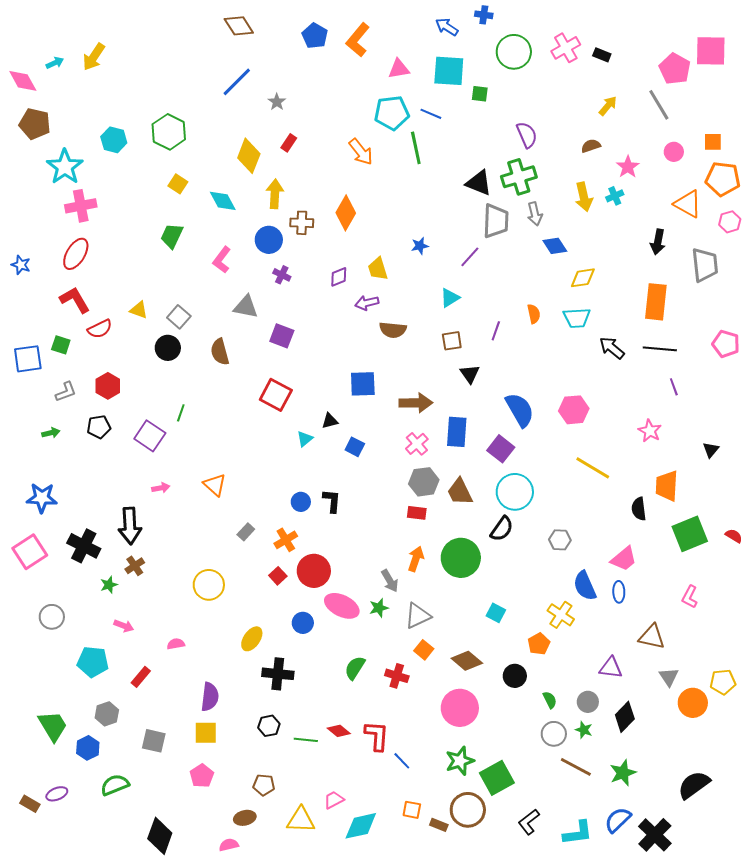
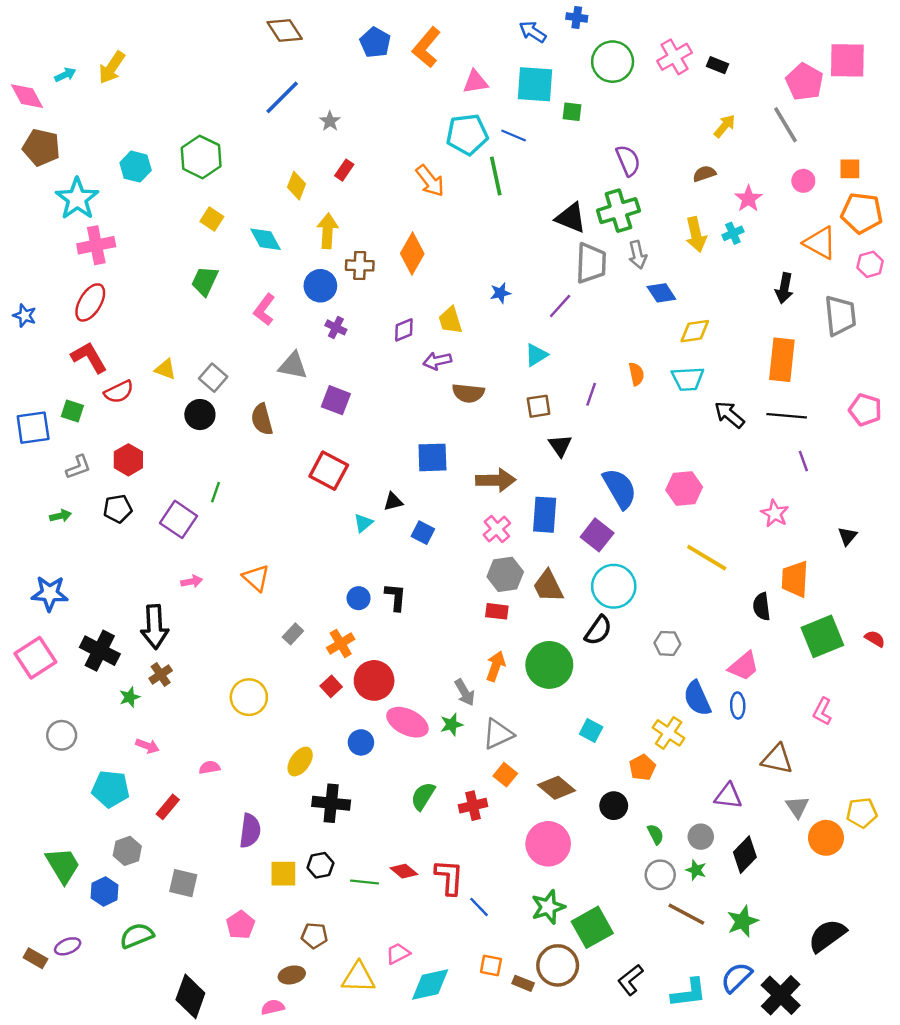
yellow diamond: (249, 156) -> (297, 186), size x0.7
red cross: (397, 676) -> (473, 806), turned -30
yellow square: (206, 733) -> (283, 874), moved

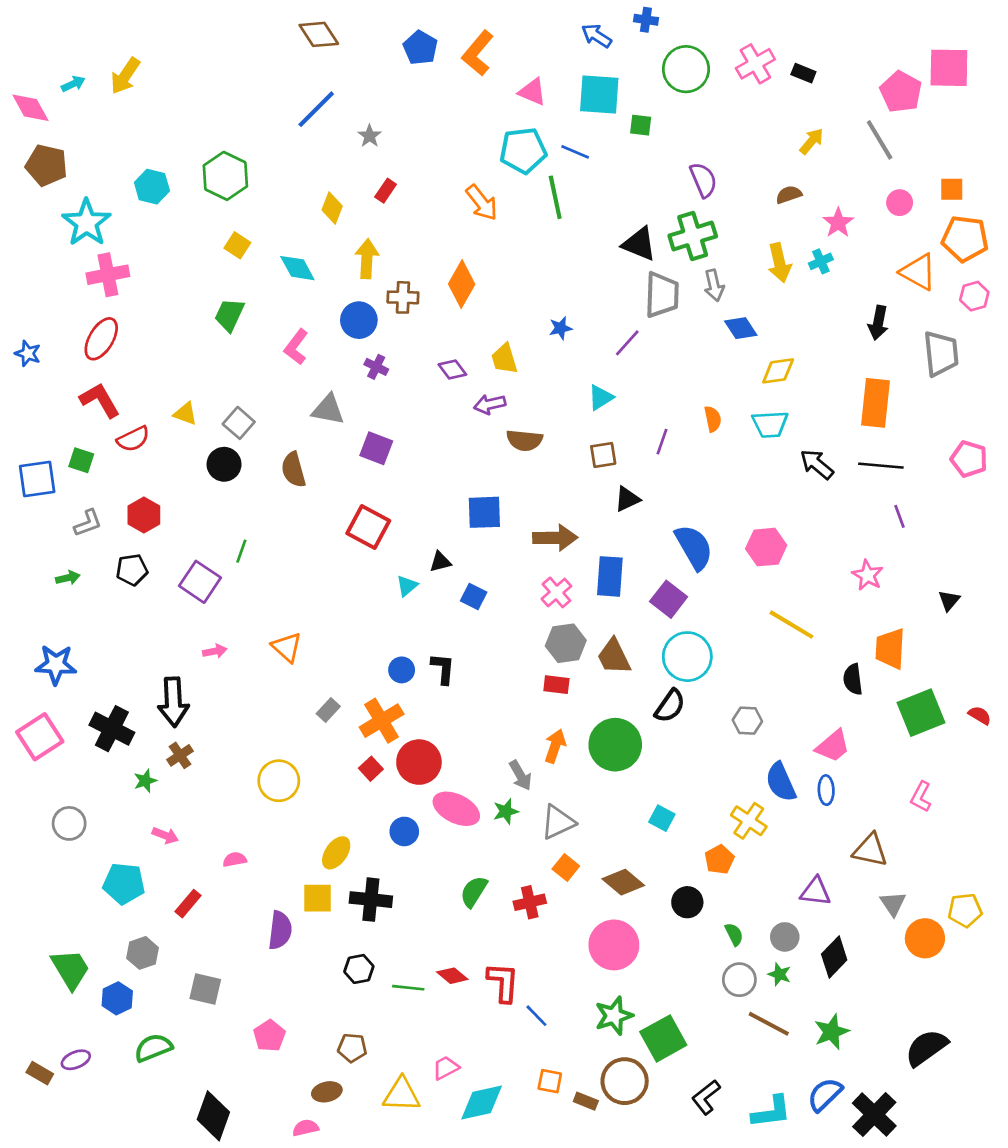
pink triangle: (475, 82) -> (532, 92), turned 32
purple diamond: (404, 330) -> (452, 370), turned 75
black triangle: (560, 446) -> (627, 499), turned 40
orange cross: (341, 643) -> (382, 721), size x1.4
yellow square: (283, 874) -> (317, 898), moved

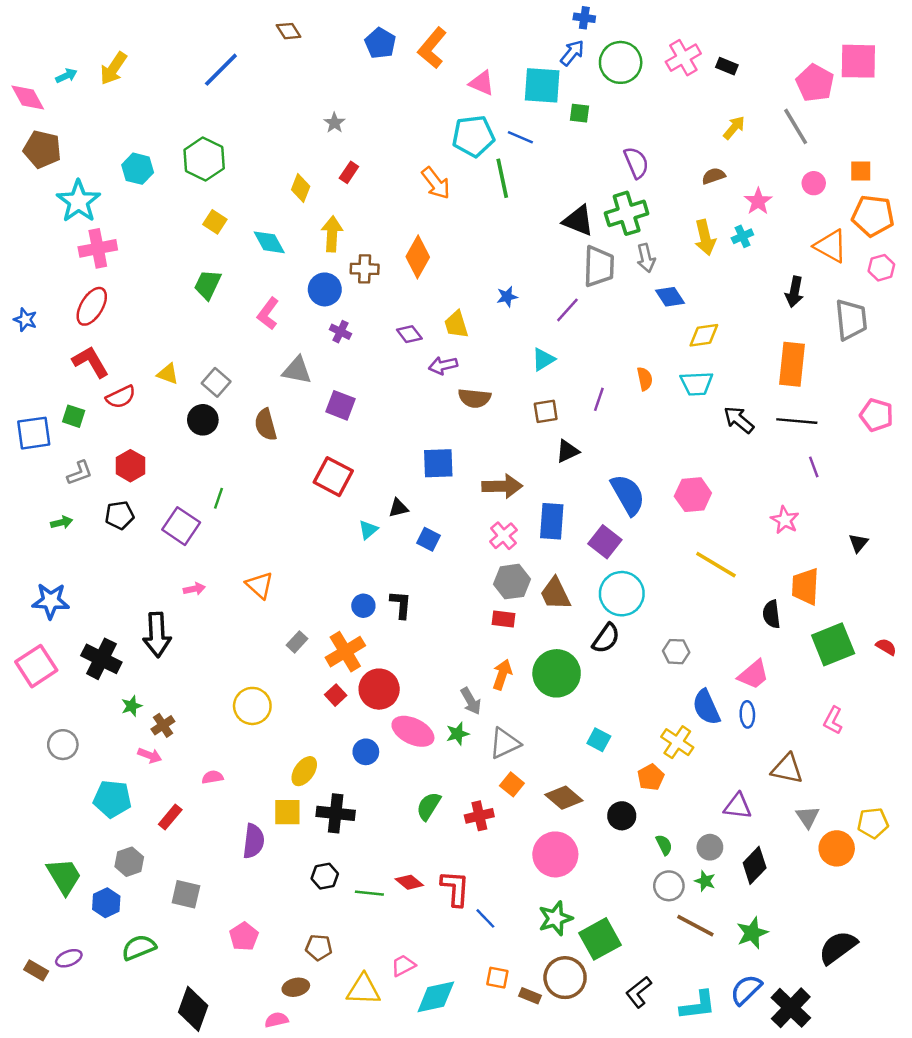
brown diamond: (319, 34) -> (289, 31), size x0.7
blue arrow: (597, 36) -> (572, 53), moved, turned 96
blue line: (316, 109) -> (221, 70), moved
brown cross: (180, 755) -> (163, 725), moved

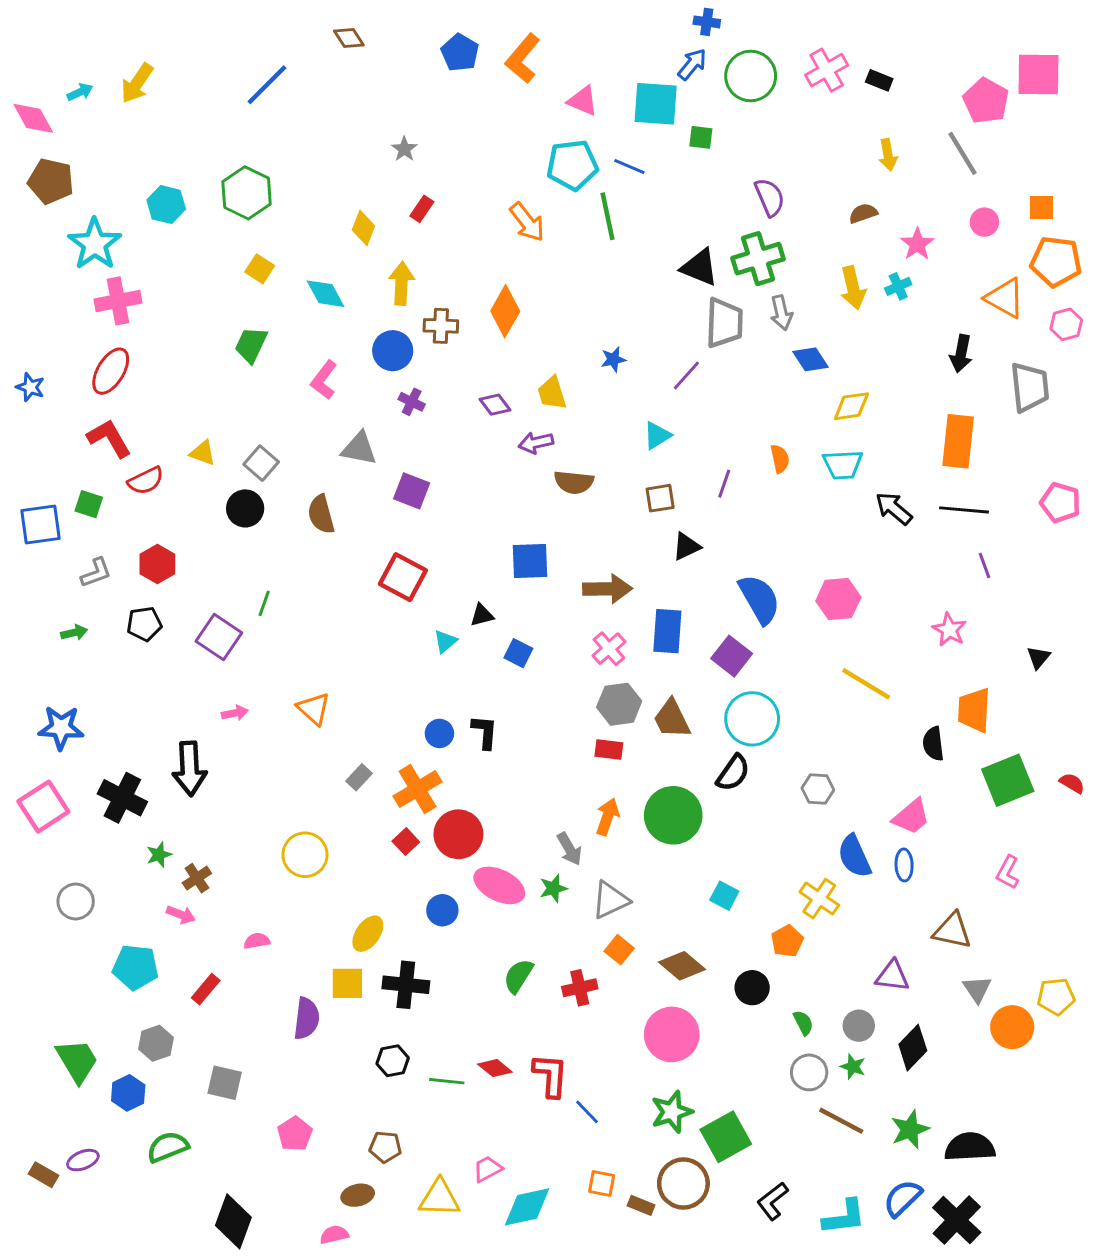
yellow arrow: (734, 128) -> (888, 155), turned 130
black semicircle: (838, 947) -> (970, 1147), moved, turned 33

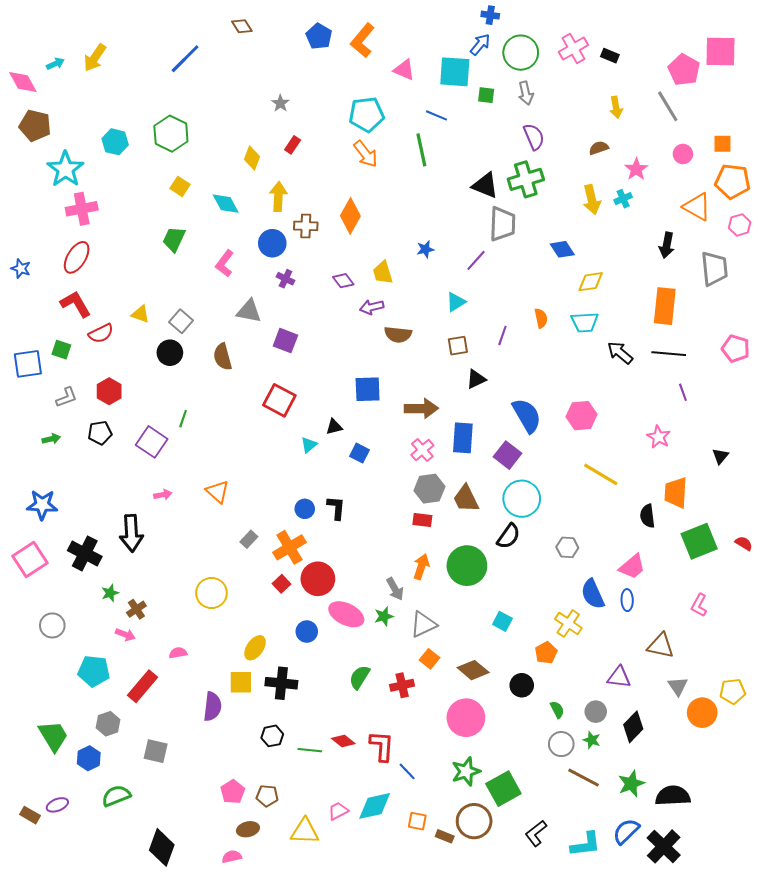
cyan pentagon: (572, 165) -> (367, 114), moved
gray arrow: (781, 313) -> (526, 93), moved
red rectangle: (206, 989) -> (143, 686), size x1.5
pink pentagon: (295, 1134) -> (233, 792), moved
cyan diamond: (527, 1207) -> (375, 806), moved

